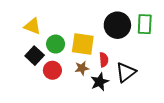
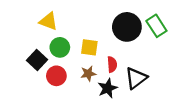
green rectangle: (145, 24) -> (156, 26), turned -36
yellow triangle: (32, 26) -> (48, 21), moved
yellow square: (83, 44) -> (89, 47), size x0.7

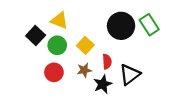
yellow triangle: (48, 21) -> (59, 20), moved
yellow square: (89, 47) -> (85, 45), turned 35
black square: (37, 60) -> (36, 36), moved

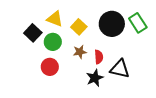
yellow square: (85, 45) -> (79, 27), moved
brown star: (84, 70) -> (80, 52), moved
black triangle: (130, 74) -> (120, 69), turned 50

